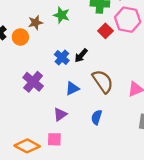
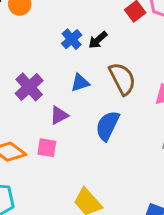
purple cross: (33, 82) -> (29, 87), moved
blue semicircle: (97, 117) -> (107, 126), size x1.5

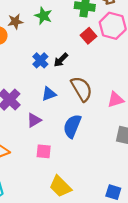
pink square: (47, 148) -> (44, 151), moved

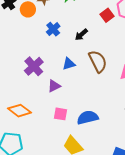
blue cross: (40, 60) -> (53, 29), moved
blue semicircle: (72, 126) -> (88, 118), moved, turned 50

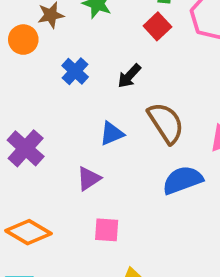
red square: (107, 15) -> (157, 26), moved
purple cross: (34, 66) -> (26, 148), moved
blue semicircle: (88, 118) -> (183, 180), moved

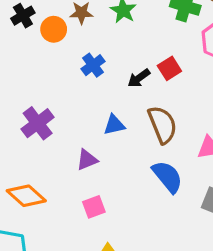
red square: (157, 26) -> (169, 68), moved
blue semicircle: (183, 180) -> (167, 177), turned 60
pink square: (107, 230) -> (94, 207), turned -35

